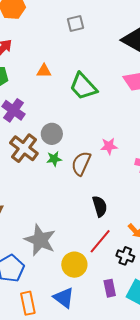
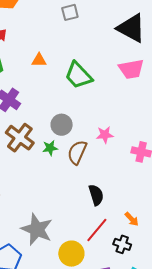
gray circle: (52, 134) -> (62, 125), moved

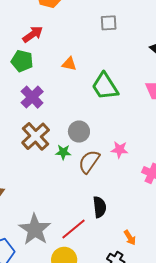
red line: (97, 230) -> (73, 229), moved

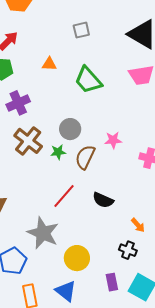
gray square: (109, 23) -> (81, 30), moved
purple cross: (32, 97) -> (18, 103), turned 30
black semicircle: (100, 207) -> (103, 200), turned 130
red line: (73, 229) -> (64, 196), moved

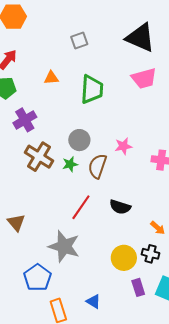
green trapezoid: (88, 80) -> (92, 89), turned -128
yellow circle: (77, 258) -> (124, 258), moved
blue triangle: (66, 291) -> (93, 301), size x0.7

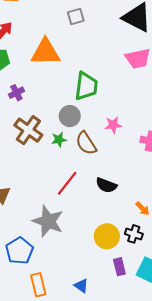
orange triangle: (51, 78) -> (45, 52), size x2.0
green trapezoid: (92, 89) -> (86, 86), moved
purple cross: (25, 120) -> (16, 93), size x0.7
brown semicircle: (97, 166) -> (86, 143), turned -55
blue triangle: (93, 301) -> (81, 286), moved

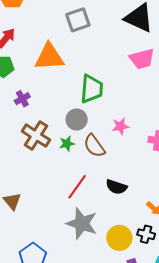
gray square: (76, 17) -> (78, 20), size x1.4
gray star: (48, 221) -> (82, 223), moved

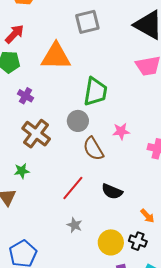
purple cross: (22, 99) -> (25, 96), turned -35
green star: (67, 144) -> (22, 171), moved
gray star: (82, 223) -> (75, 225), size x0.5

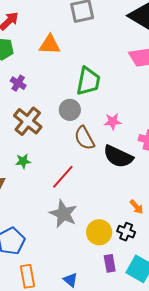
orange triangle: (56, 56) -> (50, 45), size x0.7
green star: (22, 171) -> (23, 161), moved
black semicircle: (112, 191) -> (118, 157), moved, size x1.4
gray star: (75, 225) -> (63, 214), size x1.8

